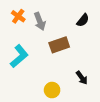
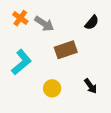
gray arrow: (40, 21) -> (44, 24), turned -36
yellow circle: (52, 90) -> (52, 88), moved

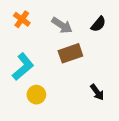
gray arrow: (44, 24) -> (62, 25), moved
yellow circle: (52, 88) -> (36, 95), moved

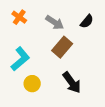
brown rectangle: (70, 53) -> (62, 47), turned -30
black arrow: (97, 92) -> (72, 83), moved, size x1.5

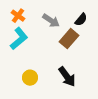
brown rectangle: (62, 47) -> (69, 39), moved
cyan L-shape: (20, 59) -> (19, 39), moved

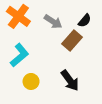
orange cross: (18, 16) -> (18, 16), size x1.6
cyan L-shape: (19, 39) -> (19, 55), moved

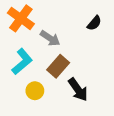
gray arrow: (53, 22) -> (50, 38), moved
brown rectangle: (72, 41) -> (58, 66), moved

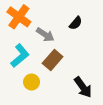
black semicircle: (94, 23) -> (76, 23), moved
black arrow: (78, 90) -> (83, 87), moved

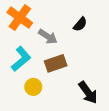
brown rectangle: (53, 60) -> (56, 63), turned 30

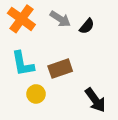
gray arrow: (48, 37) -> (60, 19), moved
cyan L-shape: (21, 59) -> (23, 64), turned 120

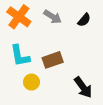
black semicircle: (87, 26) -> (84, 20), moved

